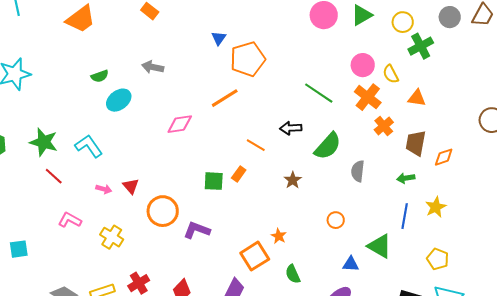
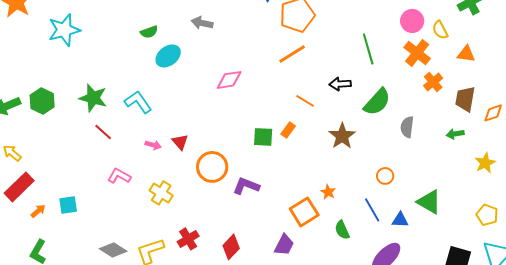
green line: (319, 93) -> (368, 49), turned 40
orange line: (225, 98) -> (292, 54), moved
brown star: (293, 180) -> (342, 136), size x1.5
blue line: (405, 216) -> (372, 210), moved, turned -40

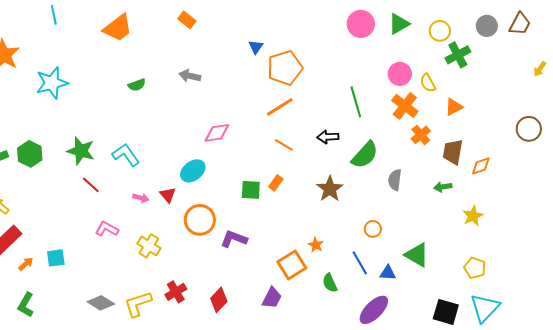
orange triangle: (466, 54) -> (454, 107), turned -36
cyan ellipse: (168, 56) -> (193, 171), moved
orange line: (305, 101) -> (284, 145), moved

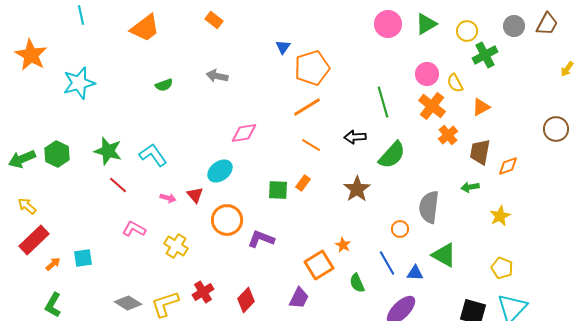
gray semicircle: (395, 180) -> (429, 207), moved, size x1.5

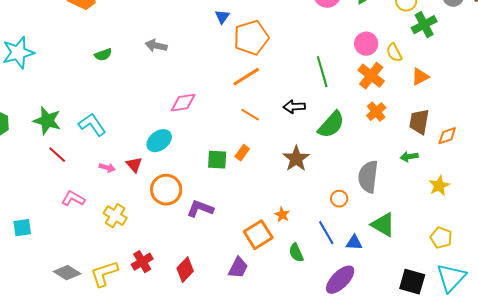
orange cross: (448, 135) -> (376, 112), moved

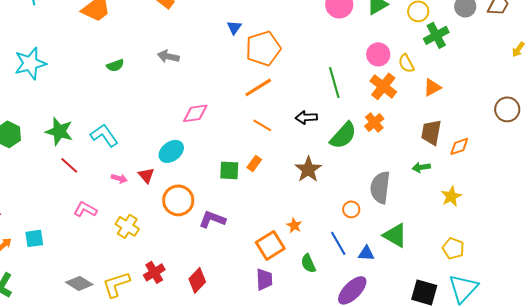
orange cross: (376, 112) -> (374, 122), moved
purple trapezoid: (238, 268) -> (264, 279), moved, turned -30

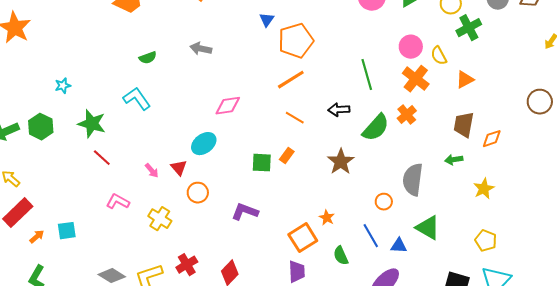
cyan star: (30, 63) -> (63, 86), moved, size x0.5
cyan L-shape: (104, 135) -> (137, 99), moved
pink arrow: (119, 178) -> (152, 171), turned 35
orange circle: (178, 200) -> (198, 193), moved, size x0.7

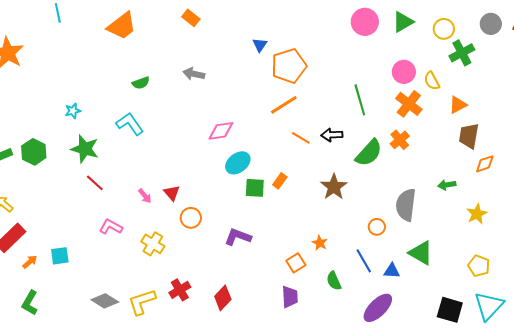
cyan star: (63, 86) -> (73, 111), moved
orange line: (295, 118) -> (301, 138), moved
brown trapezoid: (464, 125) -> (469, 136), moved
cyan ellipse: (204, 144) -> (238, 163), moved
orange square: (303, 238) -> (296, 263), size x0.7

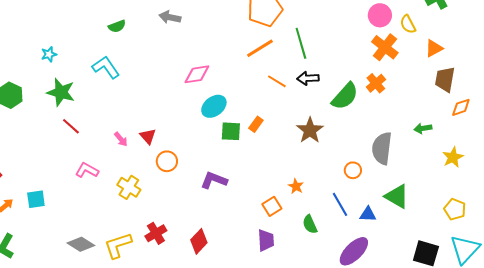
green line: (360, 100) -> (301, 43), moved

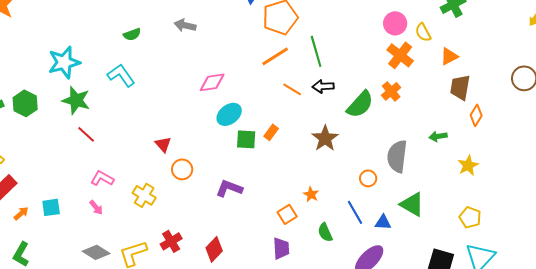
cyan star: (49, 54) -> (64, 62), size x2.0
orange diamond: (461, 107) -> (476, 115), turned -40
pink arrow: (121, 139) -> (96, 207), moved

